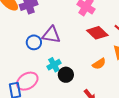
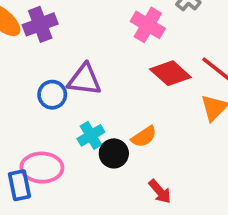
orange semicircle: (99, 64) -> (144, 137), moved
pink ellipse: (27, 81) -> (42, 168), turned 35

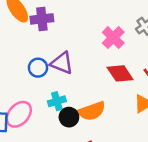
orange semicircle: (144, 137) -> (92, 111), size x1.5
pink ellipse: (42, 168) -> (19, 114), turned -64

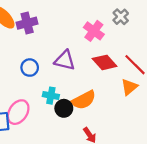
purple triangle: (62, 63) -> (65, 60), moved
cyan cross: (57, 101) -> (51, 96), turned 35

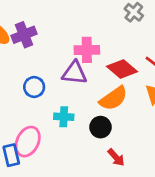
pink cross: (94, 31) -> (87, 50), moved, turned -30
orange semicircle: (84, 100) -> (113, 98), moved
black circle: (64, 108) -> (101, 127), moved

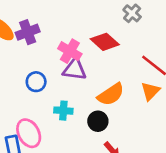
pink cross: (87, 50) -> (70, 51), moved, turned 30
red diamond: (122, 69) -> (105, 42), moved
pink ellipse: (28, 142) -> (29, 133), turned -56

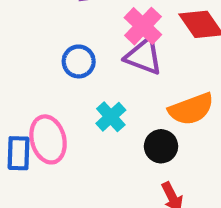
cyan cross: (63, 111) -> (111, 117), turned 30

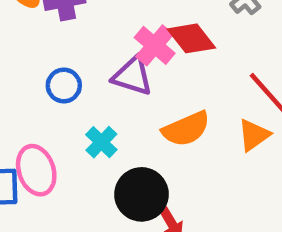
pink cross: (143, 26) -> (155, 45), moved
black circle: (161, 146) -> (141, 194), moved, size x1.5

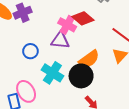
cyan cross: (101, 142) -> (52, 73), size x1.5
black circle: (141, 194) -> (81, 76), moved

